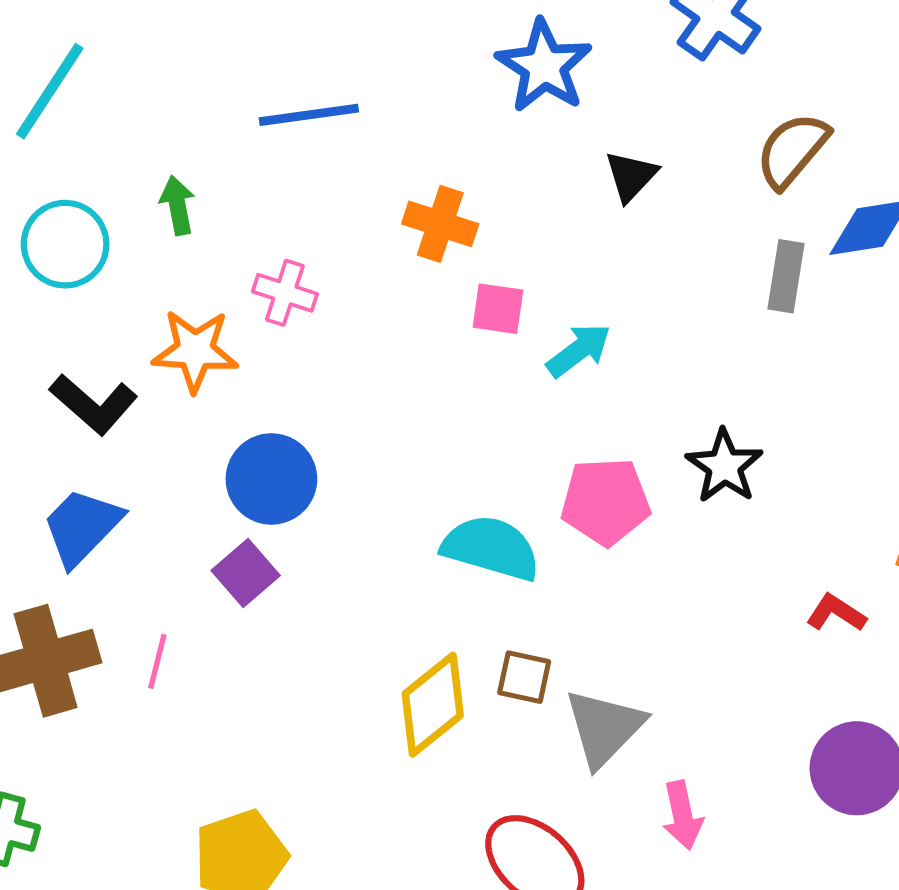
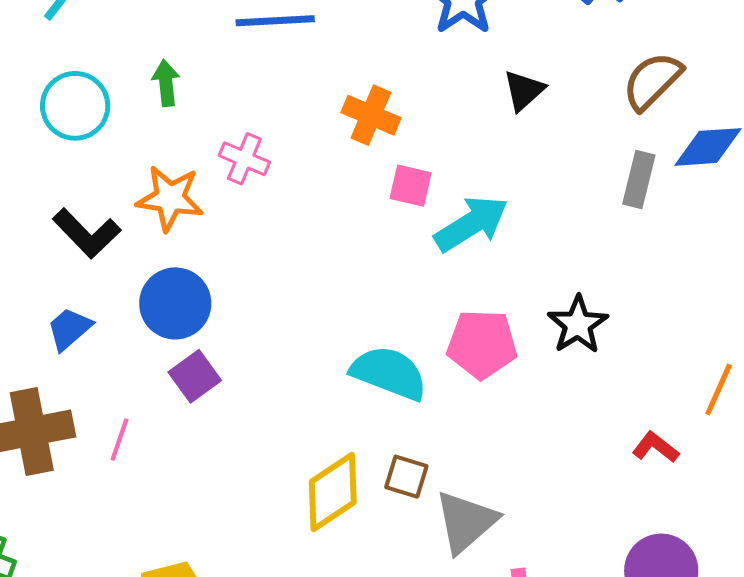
cyan arrow: (579, 350) -> (471, 224), size x1.4
blue circle: (271, 479) -> (175, 303), moved
blue trapezoid: (82, 527) -> (69, 329), size x0.7

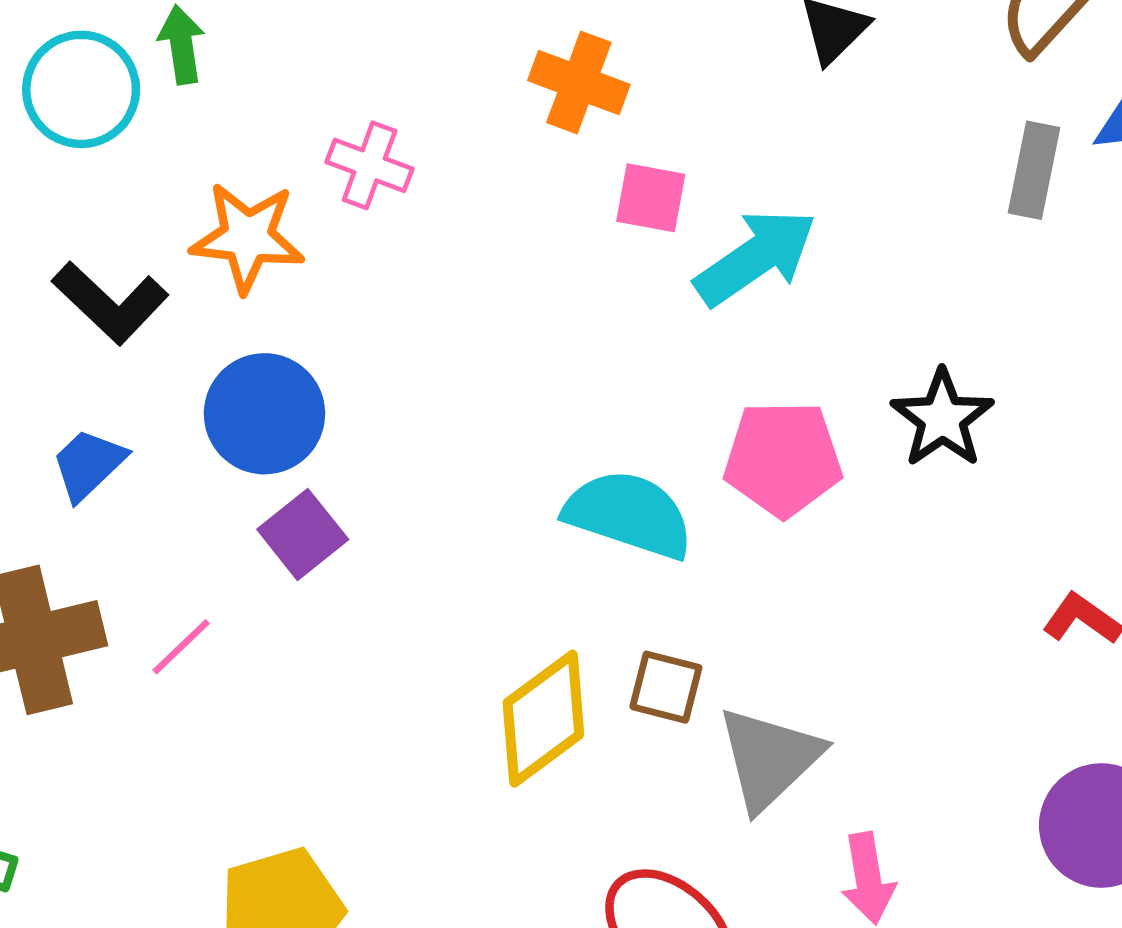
green arrow: (166, 83) -> (182, 45), moved
pink line: (119, 440) -> (181, 647), turned 30

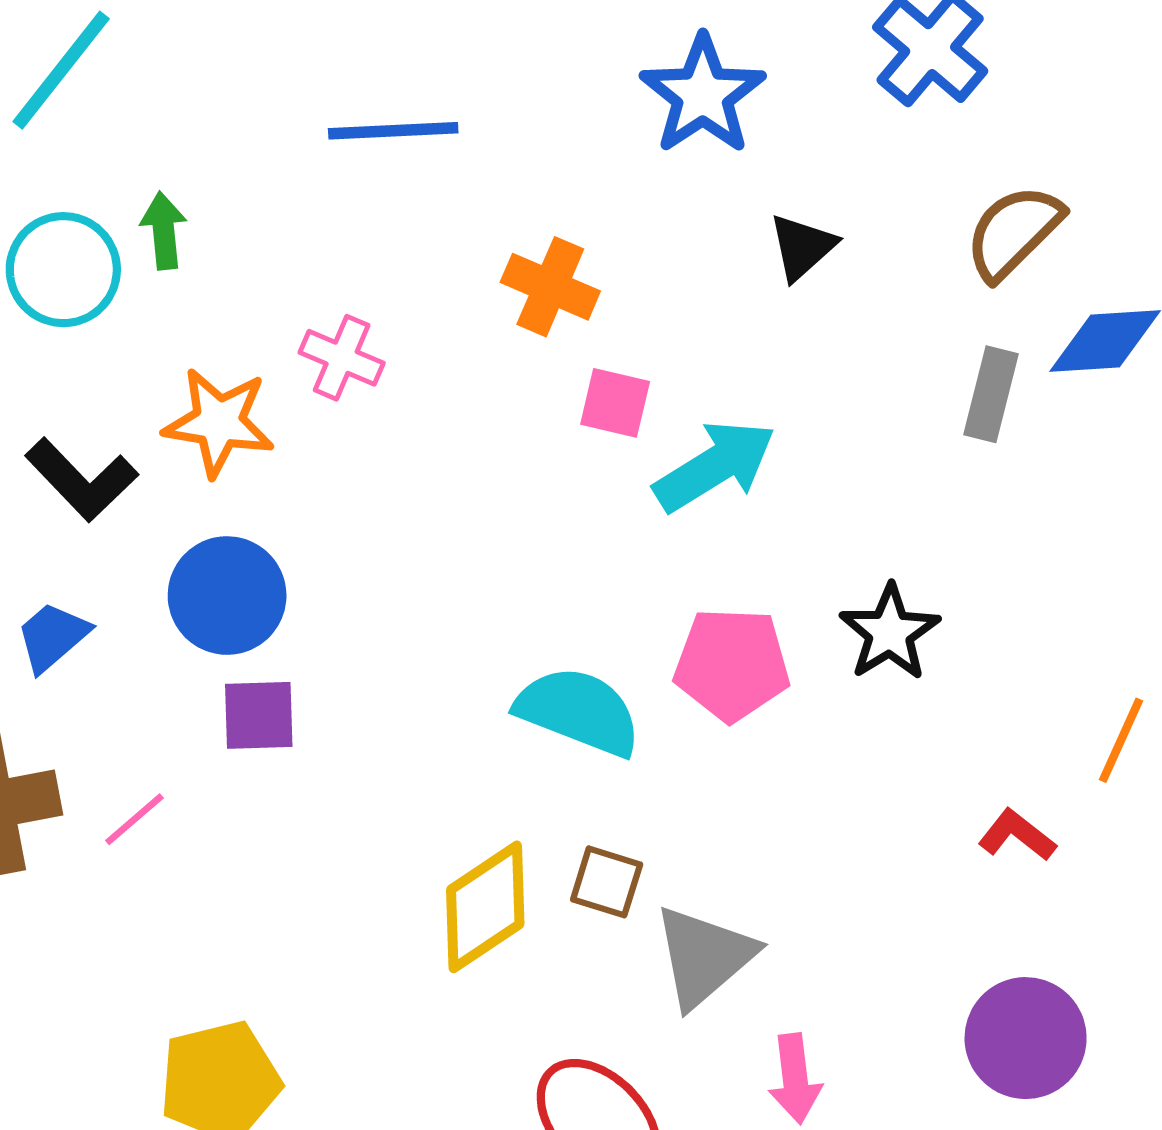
purple square: (303, 534) -> (259, 715), turned 34

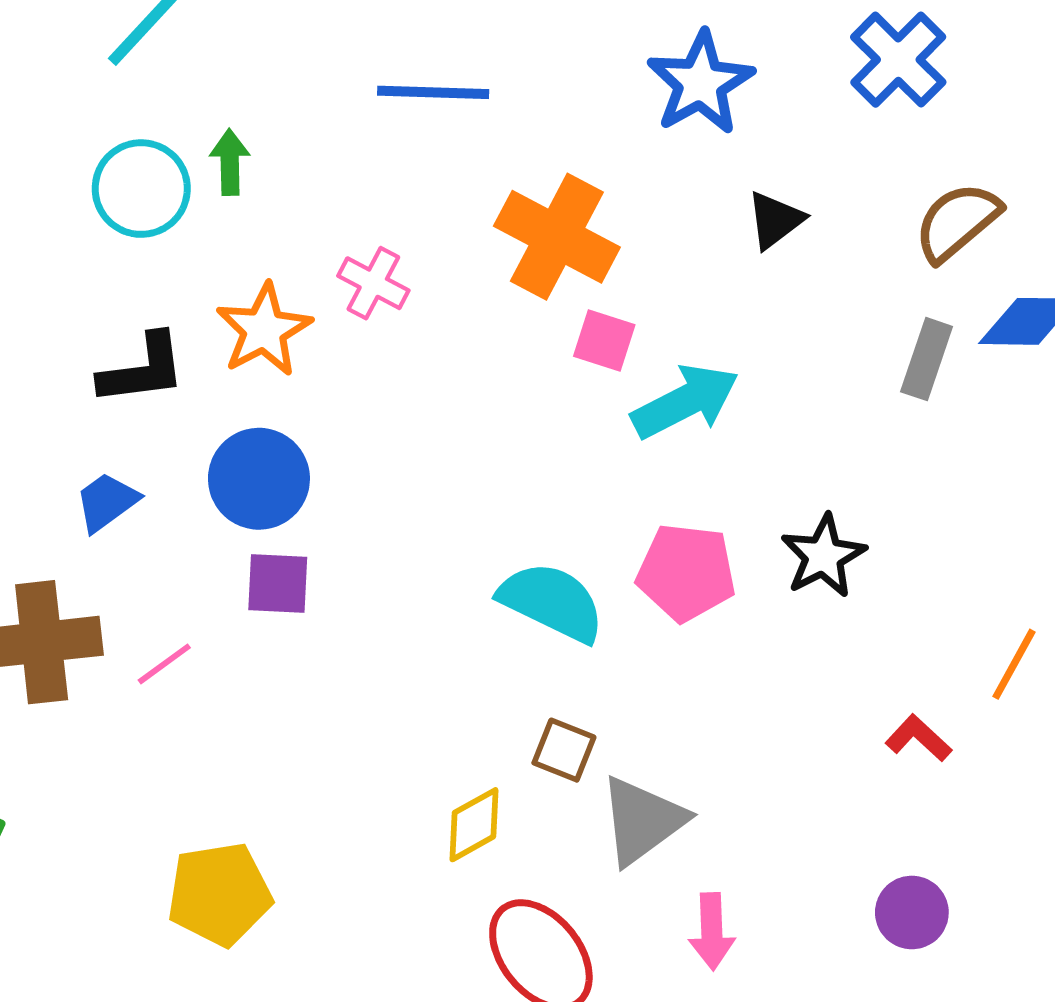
orange cross: (550, 287) -> (557, 237), size x1.5
orange star: (219, 422) -> (264, 330), turned 30
black L-shape: (82, 480) -> (142, 369), turned -58
yellow diamond: (485, 907) -> (474, 825), moved, size x0.7
purple circle: (1026, 1038) -> (912, 912), size x0.7

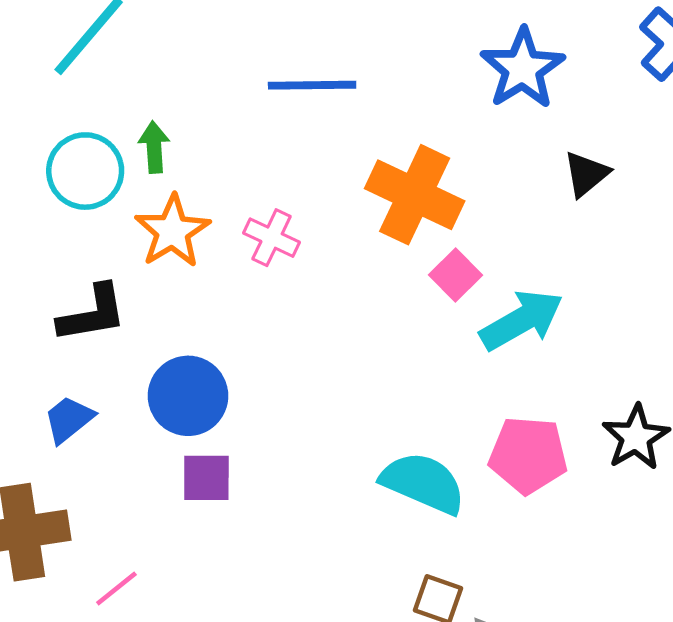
orange star: (264, 330) -> (172, 231), moved
pink square: (604, 341) -> (456, 275), turned 30
pink line: (164, 664) -> (116, 589), moved

